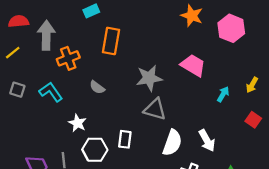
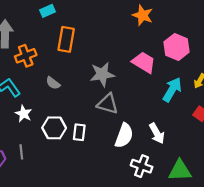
pink hexagon: (231, 28) -> (177, 47), moved
cyan arrow: (223, 94) -> (172, 90), size x1.6
white star: (77, 123) -> (23, 114), moved
white hexagon: (95, 150) -> (54, 128), moved

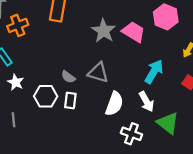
gray star: (102, 74) -> (104, 31), moved, turned -30
gray semicircle: (53, 83) -> (68, 77), moved
cyan arrow: (172, 90) -> (154, 72), moved
green triangle: (180, 171) -> (168, 123), moved, turned 40

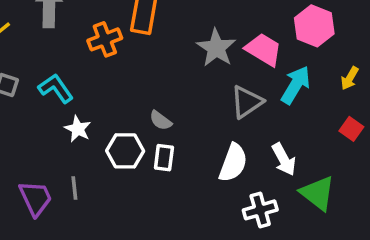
orange cross: (18, 25) -> (105, 39), moved
cyan arrow: (154, 72) -> (296, 85), moved
gray triangle: (98, 73) -> (247, 102), moved, turned -50
white cross: (131, 134) -> (260, 210), turned -36

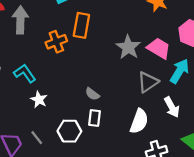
white hexagon: (125, 151) -> (69, 131), moved
white arrow: (284, 159) -> (172, 107), moved
gray line: (74, 188) -> (37, 138), turned -32

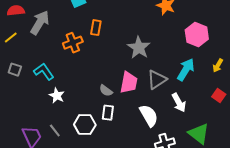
gray arrow: (20, 20) -> (40, 23), turned 30
orange rectangle: (81, 25) -> (96, 28), size x0.7
pink trapezoid: (159, 48) -> (129, 83), moved, turned 70
white semicircle: (139, 121) -> (149, 116), turned -50

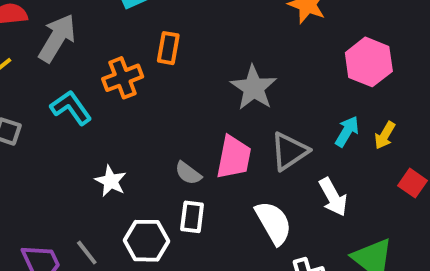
yellow arrow: (218, 66) -> (385, 135), moved
cyan arrow: (186, 70) -> (347, 131), size x0.7
cyan L-shape: (44, 72) -> (71, 108), moved
white star: (57, 96) -> (111, 181), moved

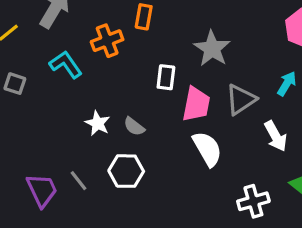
gray semicircle: (188, 173) -> (134, 127), moved
white rectangle: (192, 217) -> (166, 77), moved
white semicircle: (274, 223) -> (207, 149), moved

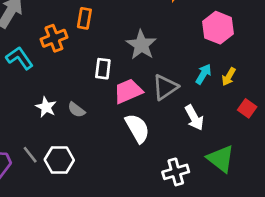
pink trapezoid: (196, 104) -> (128, 91), turned -124
white hexagon: (126, 171) -> (59, 160), moved

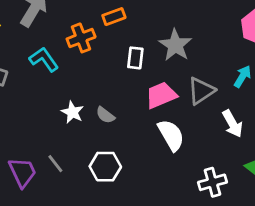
orange rectangle: (84, 18) -> (114, 17), turned 60
white rectangle: (103, 69) -> (135, 58), moved
white hexagon: (59, 160) -> (105, 167), moved

